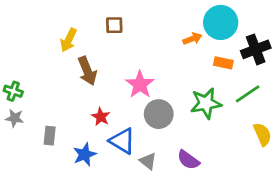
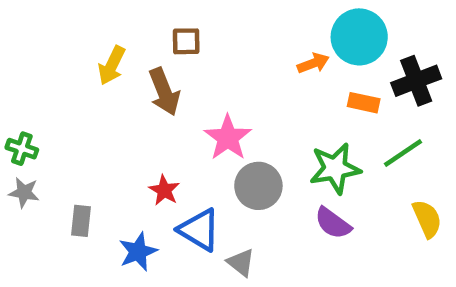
brown arrow: (87, 71) -> (164, 92), moved
purple semicircle: (188, 160) -> (333, 223), moved

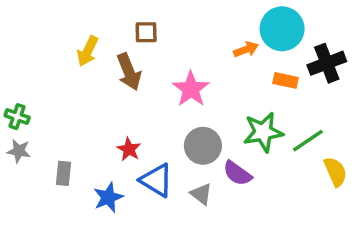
pink star: (228, 138) -> (191, 89), moved
green line: (403, 153) -> (308, 141), moved
purple semicircle: (333, 223) -> (237, 173), moved
gray triangle: (241, 263) -> (201, 194), moved

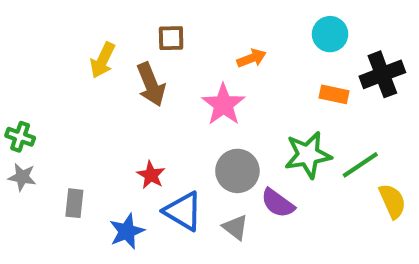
cyan circle: (282, 29) -> (330, 34), size x0.7
orange arrow: (246, 49) -> (252, 58), moved

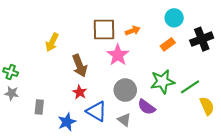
brown square: (171, 38) -> (104, 30), moved, size x1.6
yellow arrow: (103, 60) -> (52, 42), moved
brown arrow: (151, 84) -> (80, 66), moved
orange rectangle: (334, 94) -> (168, 44), moved, turned -48

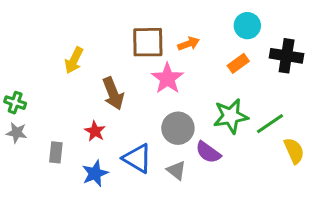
black cross: (202, 39) -> (287, 56), turned 30
red star: (80, 92) -> (95, 131), moved

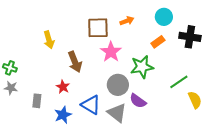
orange arrow: (189, 44) -> (127, 21), moved
yellow arrow: (74, 60) -> (49, 40), turned -42
green star: (231, 116) -> (142, 67), moved
gray triangle: (176, 170) -> (117, 113), size x1.5

